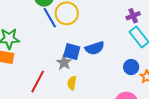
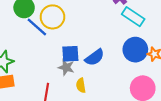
blue semicircle: (95, 48) -> (95, 57), moved
blue circle: (131, 67) -> (135, 50), size x1.5

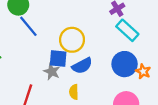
yellow circle: (52, 17) -> (72, 40), moved
yellow semicircle: (81, 85) -> (74, 92), moved

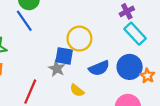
blue line: (28, 26) -> (24, 21), moved
blue semicircle: (82, 66) -> (99, 68), moved
yellow semicircle: (74, 92) -> (77, 90), turned -56

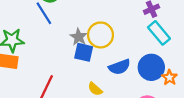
gray star: (57, 68) -> (79, 37), moved

